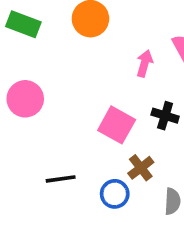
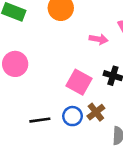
pink arrow: (145, 63) -> (99, 39), turned 84
blue circle: (115, 194) -> (72, 116), moved

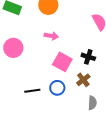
pink arrow: (99, 39) -> (51, 36), moved
brown cross: (96, 112) -> (83, 80), moved

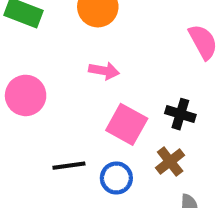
black line: (32, 91) -> (69, 166), moved

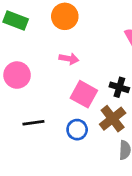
brown cross: (170, 162) -> (113, 119), size x1.4
black line: (69, 166) -> (33, 123), moved

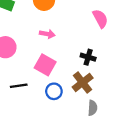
pink square: (84, 94) -> (45, 65), moved

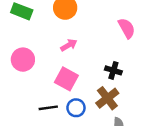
pink arrow: (47, 34) -> (69, 45), turned -40
black line: (19, 86) -> (48, 108), moved

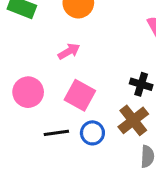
pink arrow: (69, 45) -> (69, 51), moved
pink circle: (23, 60) -> (28, 92), moved

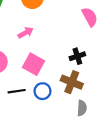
black cross: (141, 84) -> (77, 56), turned -35
brown cross: (133, 120) -> (72, 82), turned -30

